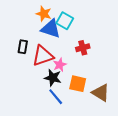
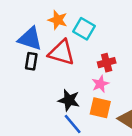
blue triangle: (51, 29) -> (30, 39), moved
red triangle: (43, 56) -> (61, 53), moved, turned 35
pink star: (60, 65) -> (100, 84), moved

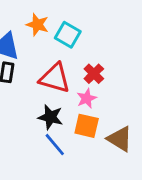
red triangle: (61, 53) -> (55, 78), moved
red cross: (107, 63) -> (94, 74), turned -30

